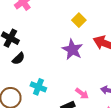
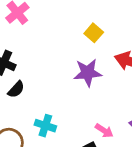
purple star: (72, 50) -> (88, 73), turned -30

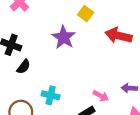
purple star: (88, 73) -> (64, 37), moved, turned -30

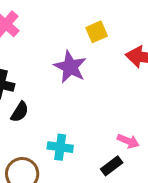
yellow square: (86, 14) -> (97, 32), turned 35

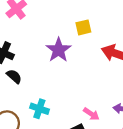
black semicircle: (20, 112) -> (14, 76), turned -91

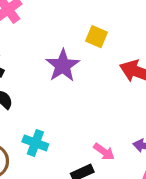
yellow square: (83, 27) -> (97, 37), turned 35

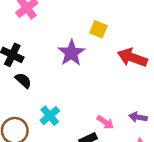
cyan cross: (35, 143) -> (50, 116), turned 30

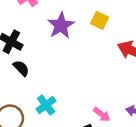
purple star: (71, 53) -> (61, 25), moved

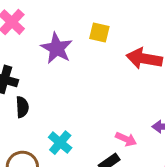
black semicircle: (21, 68) -> (22, 107), turned 54

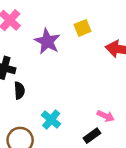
yellow square: (99, 32) -> (82, 28), turned -35

